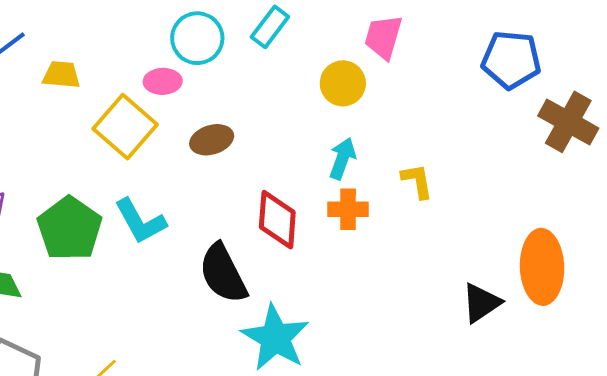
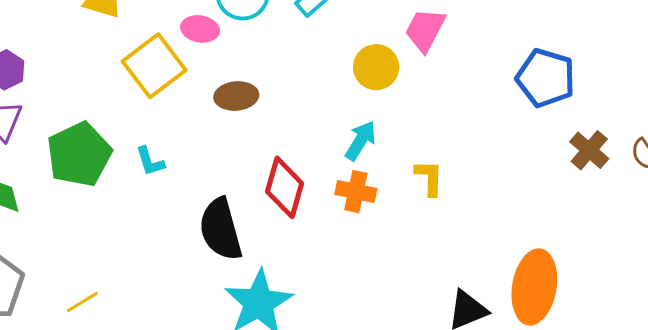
brown cross: (568, 122) -> (589, 150), size x0.7
cyan L-shape: (140, 221) -> (150, 161), size x0.6

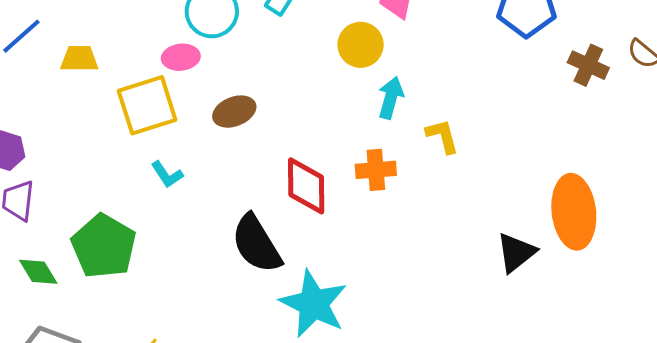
yellow square: (154, 66) -> (147, 105), turned 36
cyan arrow: (361, 141) -> (391, 98), moved
green pentagon: (79, 154) -> (104, 246), moved
cyan L-shape: (150, 161) -> (167, 175), moved

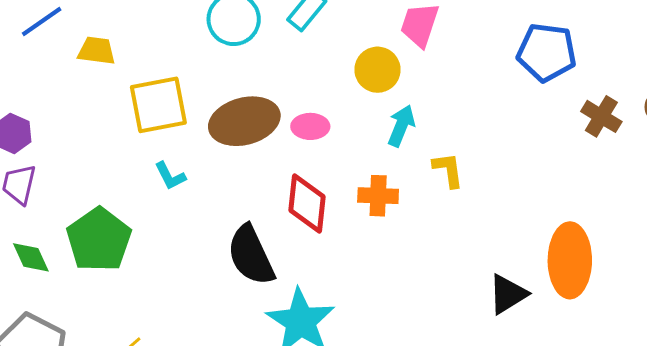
pink ellipse: (181, 57) -> (310, 126), moved
brown ellipse: (234, 112) -> (244, 121), size x1.6

